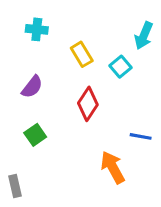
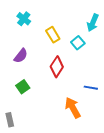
cyan cross: (37, 29) -> (24, 19), turned 32

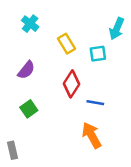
cyan square: (78, 43) -> (98, 54), turned 32
blue line: (91, 88) -> (95, 103), moved

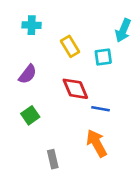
cyan cross: (30, 24) -> (32, 25), turned -36
red diamond: (71, 84) -> (75, 89), turned -56
gray rectangle: (13, 150) -> (53, 159), moved

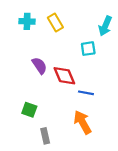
yellow rectangle: (70, 46) -> (55, 23), moved
purple semicircle: (28, 74) -> (39, 66), moved, turned -72
green square: (30, 115) -> (29, 110), moved, turned -35

